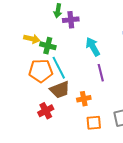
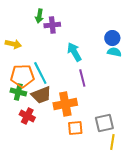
green cross: (48, 46) -> (18, 92), moved
orange cross: (84, 99) -> (65, 104), size x1.6
red cross: (46, 111) -> (27, 116), turned -35

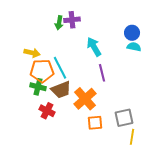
green arrow: (39, 16) -> (59, 23), moved
yellow arrow: (13, 44) -> (32, 53), moved
orange cross: (65, 104) -> (85, 99), turned -30

